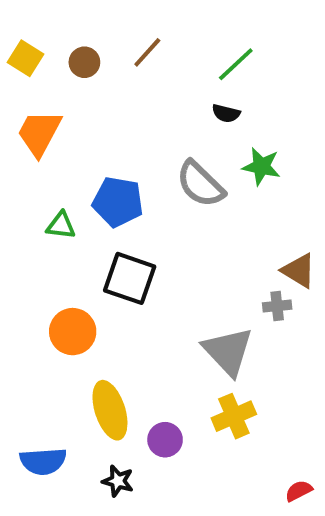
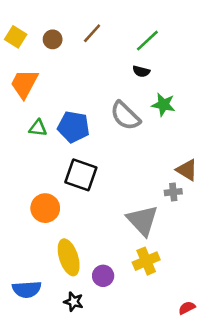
green triangle: (61, 225) -> (38, 128), moved

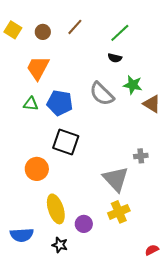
orange trapezoid: (24, 84) -> (38, 68), moved
brown triangle: (187, 170) -> (152, 104), moved

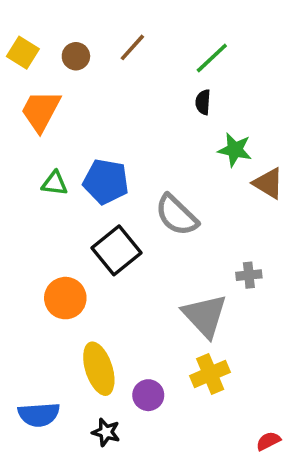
black semicircle: (115, 58) -> (203, 102), turned 80
orange trapezoid: (38, 68) -> (41, 111), moved
gray semicircle: (102, 94) -> (177, 215), moved
black square: (66, 142) -> (117, 250), turned 32

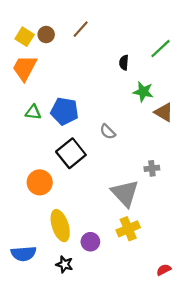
yellow square: (23, 53) -> (25, 37), moved
green line: (212, 58) -> (161, 49), moved
gray semicircle: (177, 215) -> (108, 132), size x0.6

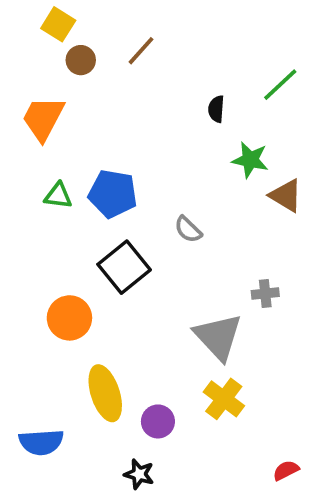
yellow square: (25, 37) -> (58, 24), moved
yellow cross: (128, 229) -> (224, 399), turned -30
black star: (64, 264) -> (139, 474), moved

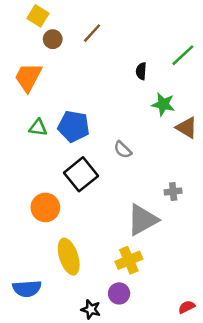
gray triangle: (218, 337) -> (142, 220), turned 44
yellow cross: (224, 399) -> (129, 260), moved, turned 30
purple circle: (158, 421) -> (119, 293), moved

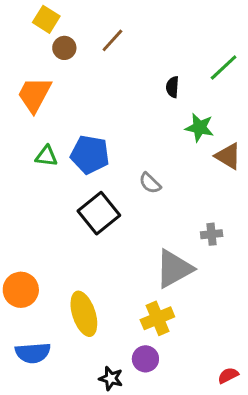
orange circle: (45, 207) -> (21, 290), moved

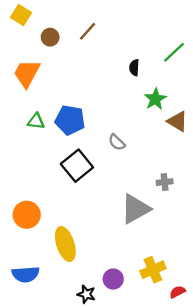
yellow square: (46, 19) -> (21, 15), moved
green star: (200, 128) -> (155, 99), turned 30
orange circle: (21, 290) -> (27, 215), moved
yellow cross: (157, 318) -> (153, 270), moved

